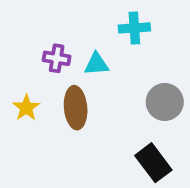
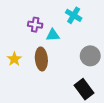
cyan cross: (134, 28) -> (74, 15), turned 35
purple cross: (57, 58) -> (35, 25), moved

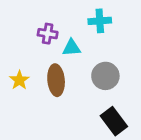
cyan cross: (74, 15) -> (100, 21), turned -35
gray circle: (90, 56) -> (105, 76), moved

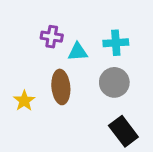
cyan cross: (100, 21) -> (116, 43), moved
yellow star: (19, 80) -> (24, 101), moved

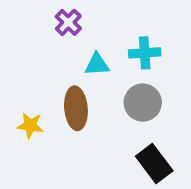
purple cross: (52, 37) -> (68, 22), moved, turned 35
yellow star: (24, 101) -> (30, 125), turned -30

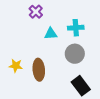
brown ellipse: (76, 108) -> (39, 70), moved

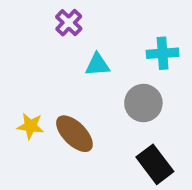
cyan cross: (76, 28) -> (163, 53), moved
brown ellipse: (39, 70) -> (74, 134), turned -40

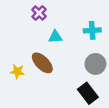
gray circle: (143, 103) -> (95, 64), moved
brown ellipse: (74, 134) -> (42, 63), moved

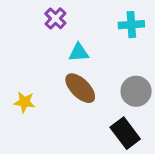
cyan cross: (92, 30) -> (131, 25), moved
brown ellipse: (42, 63) -> (80, 88), moved

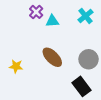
cyan cross: (131, 25) -> (85, 16), turned -35
cyan triangle: (79, 53) -> (52, 21), moved

